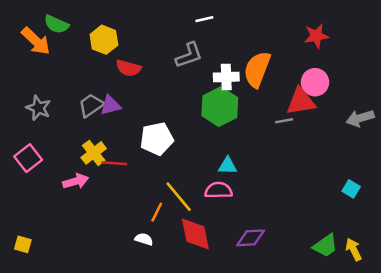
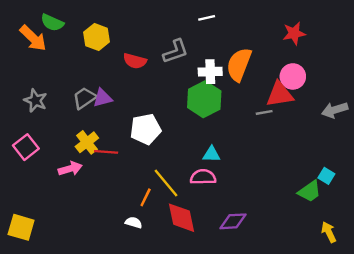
white line: (204, 19) -> (207, 18), moved
red semicircle: (128, 68) -> (135, 61), moved
yellow square: (23, 244) -> (21, 227), size x1.6
green trapezoid: (325, 246) -> (310, 191), moved

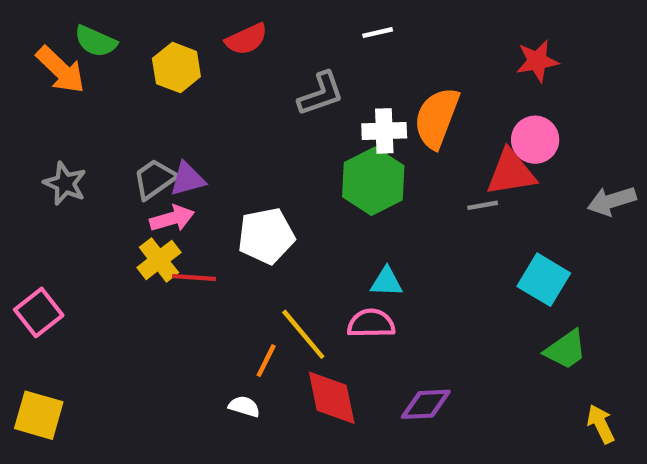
red semicircle: (135, 61) -> (246, 39), moved, turned -40
pink square: (26, 147) -> (39, 312), moved
pink arrow: (70, 169) -> (172, 218), moved
cyan square: (326, 176) -> (544, 280), moved, size x1.6

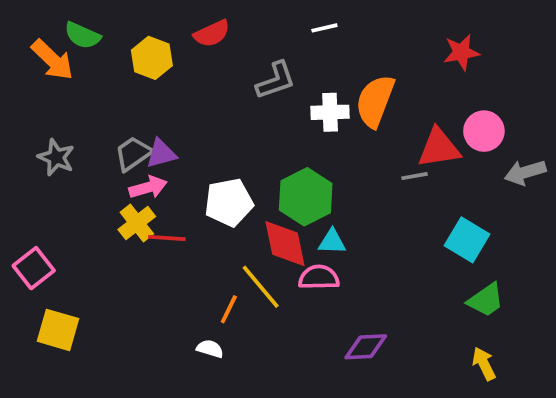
pink circle: (535, 140) -> (484, 131), moved
green hexagon: (373, 181) -> (306, 197), moved
red diamond: (332, 398) -> (285, 244), moved
yellow square: (39, 415) -> (58, 330), moved
yellow arrow: (601, 424) -> (484, 364), moved

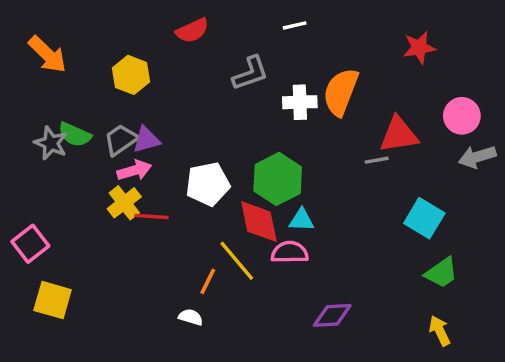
green semicircle: (82, 35) -> (75, 135), moved
yellow hexagon: (152, 58) -> (131, 75), moved
pink circle: (484, 131) -> (462, 116), moved

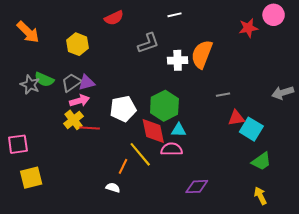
pink circle: (462, 116) -> (274, 15), moved
red triangle: (399, 135) -> (236, 118), moved, size x0.7
pink square: (30, 244) -> (18, 144), turned 30
yellow square: (53, 300) -> (31, 178), turned -30

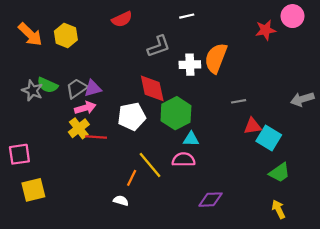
yellow hexagon: (78, 44) -> (66, 35), moved
red diamond: (153, 131) -> (152, 88), moved

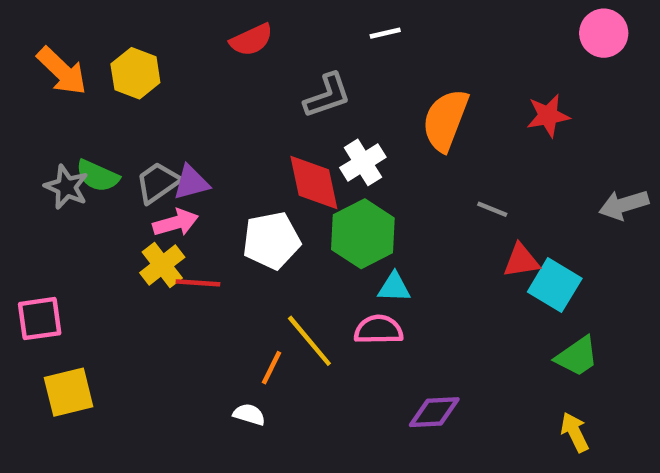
red star: (266, 30) -> (548, 116), moved
white cross: (190, 65) -> (363, 162), moved, turned -30
gray line: (239, 101) -> (492, 209), turned 32

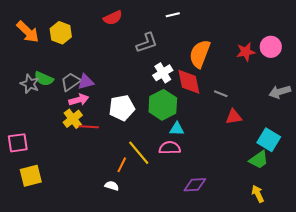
pink circle: (604, 33) -> (271, 47), moved
red diamond: (314, 183) -> (189, 82), moved
cyan square: (555, 285) -> (269, 140), moved

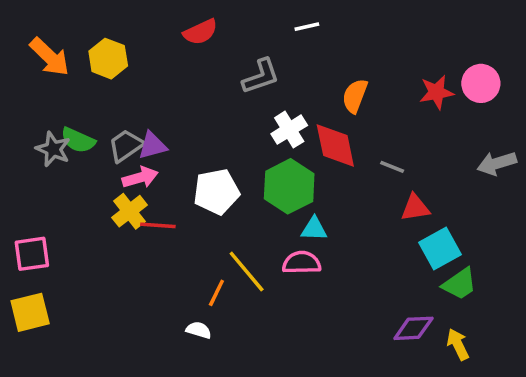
orange semicircle: (200, 54) -> (355, 96), size x0.7
cyan square: (269, 140) -> (440, 248), moved, turned 30
yellow square: (31, 176) -> (30, 312), moved
purple diamond: (195, 185) -> (413, 328), moved

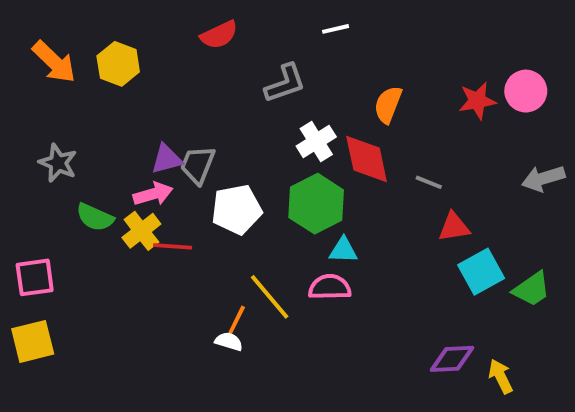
green semicircle: (78, 140) -> (95, 217), moved
gray trapezoid: (126, 146) -> (198, 165), moved, turned -33
green trapezoid: (460, 284) -> (532, 289), moved
white semicircle: (199, 330) -> (229, 341), moved

